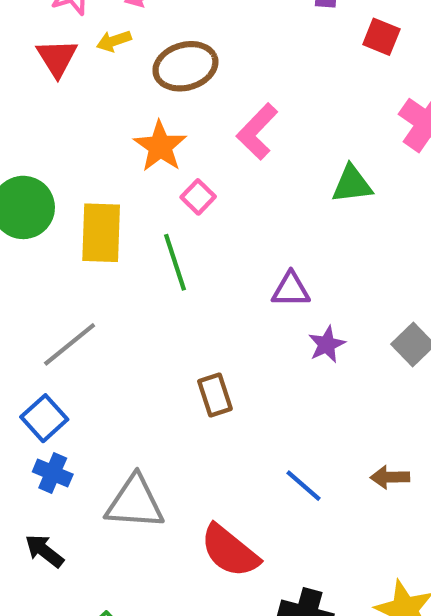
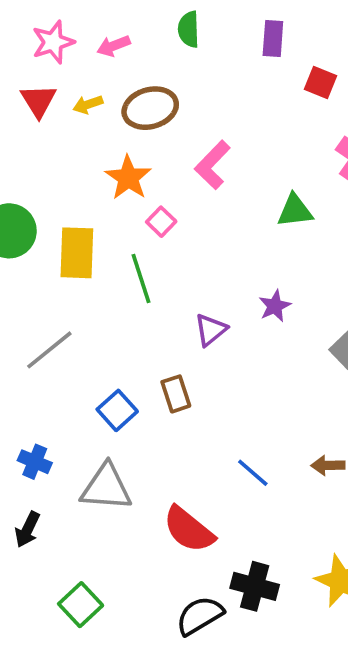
yellow arrow: (114, 41) -> (88, 104), moved
purple triangle: (291, 290) -> (211, 330), moved, turned -39
purple star: (327, 344) -> (275, 306), moved
blue square: (44, 418) -> (117, 410), moved
black arrow: (44, 551) -> (27, 530), turned -102

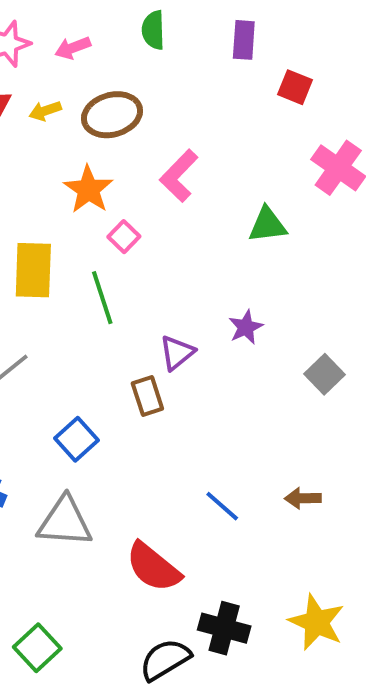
brown rectangle: (176, 394) -> (147, 396), moved

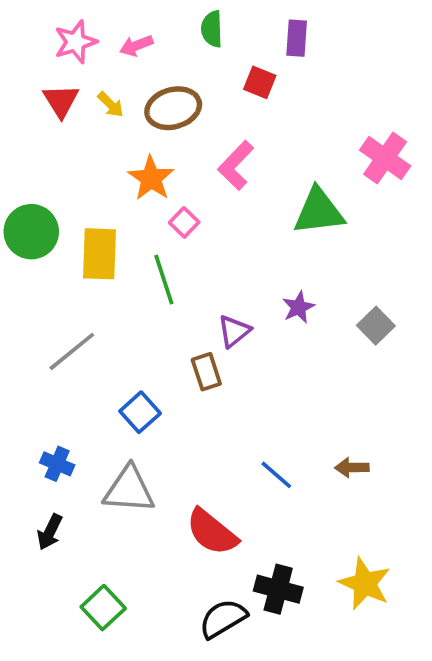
red square: (295, 87) -> (260, 82), moved
yellow arrow: (45, 111) -> (111, 105), turned -116
green triangle: (267, 225) -> (319, 211), size x1.4
gray square: (324, 374) -> (376, 326), moved

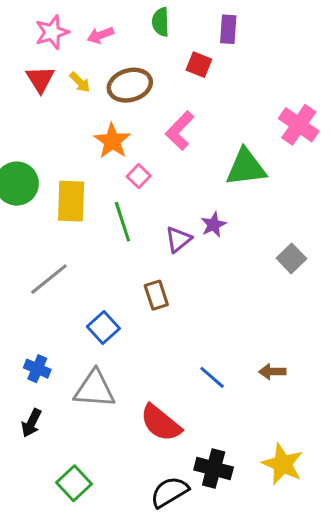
purple star: (298, 307) -> (214, 225), moved
purple triangle: (234, 331) -> (178, 239), moved

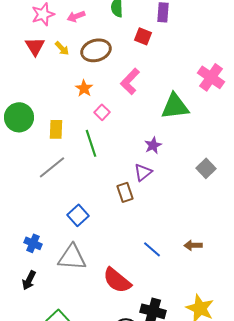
orange star: (112, 141) -> (84, 88), size x0.7
yellow rectangle: (71, 201) -> (56, 129), size x0.7
purple triangle: (178, 239) -> (143, 172), moved
gray line: (49, 279) -> (52, 167), moved
brown rectangle: (156, 295) -> (125, 192), moved

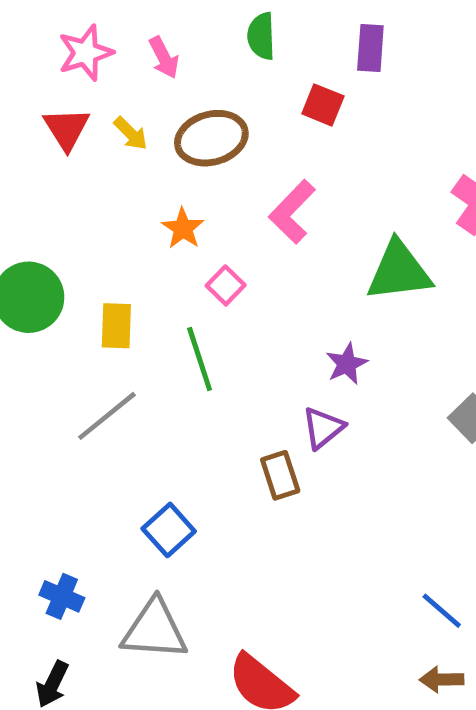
pink arrow: (76, 16) -> (164, 57), turned -96
brown arrow: (193, 245) -> (442, 679), moved
blue line: (152, 249) -> (442, 611), moved

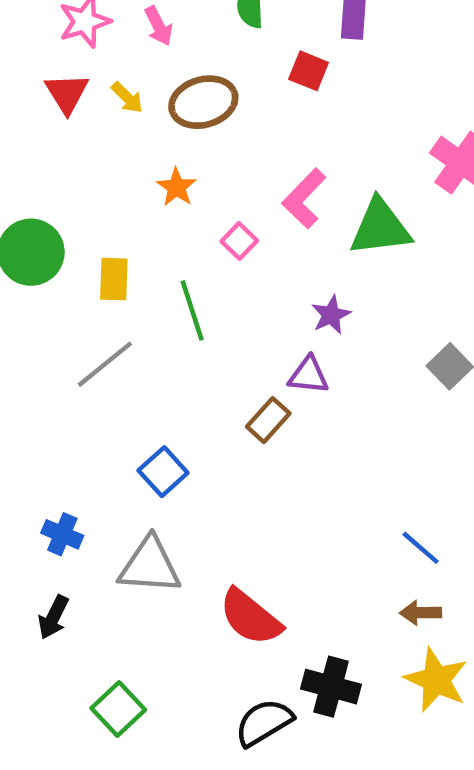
pink L-shape: (292, 212) -> (304, 198), moved
pink square: (226, 285) -> (239, 241), moved
purple triangle: (323, 428) -> (309, 375), turned 45
brown rectangle: (280, 475) -> (268, 420), turned 60

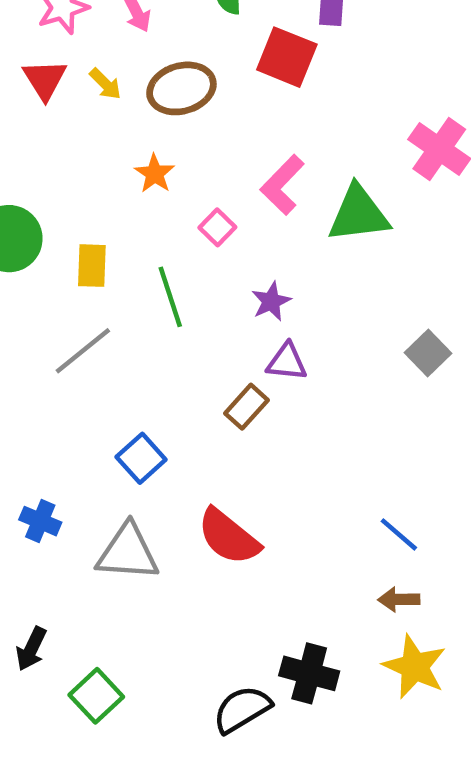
red square: (309, 71) -> (287, 57), size x1.5
purple star: (331, 315) -> (271, 301), moved
black arrow: (53, 617) -> (31, 649), moved
red semicircle: (250, 617) -> (229, 537), moved

